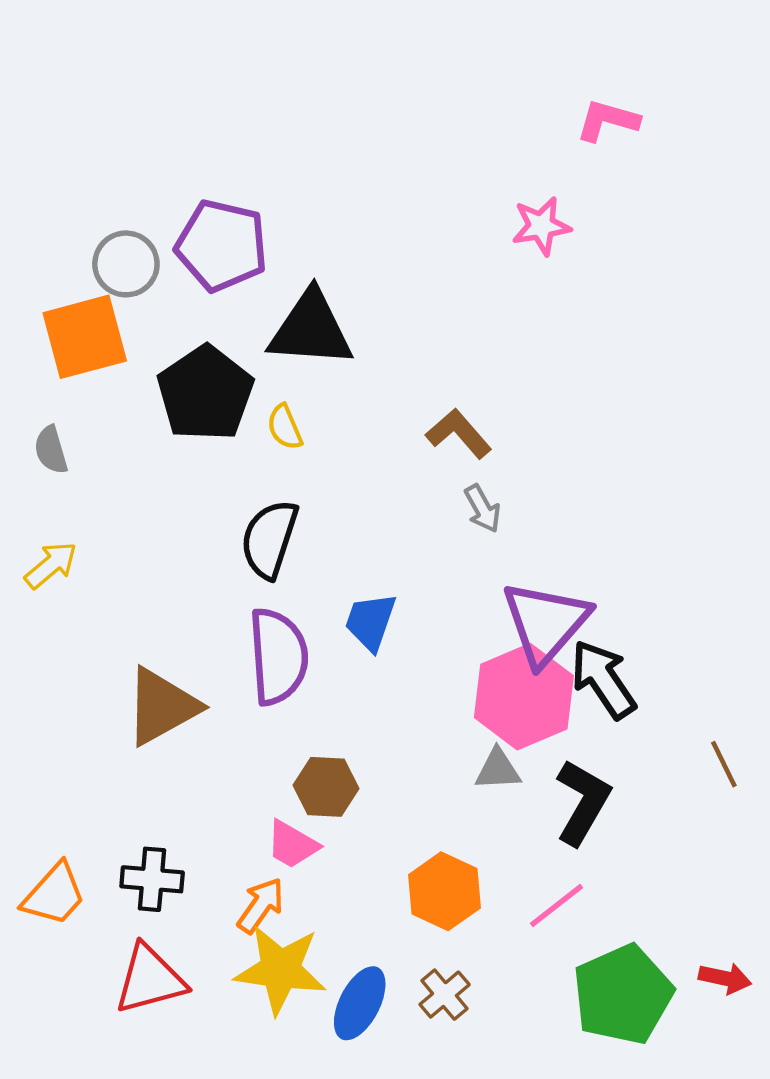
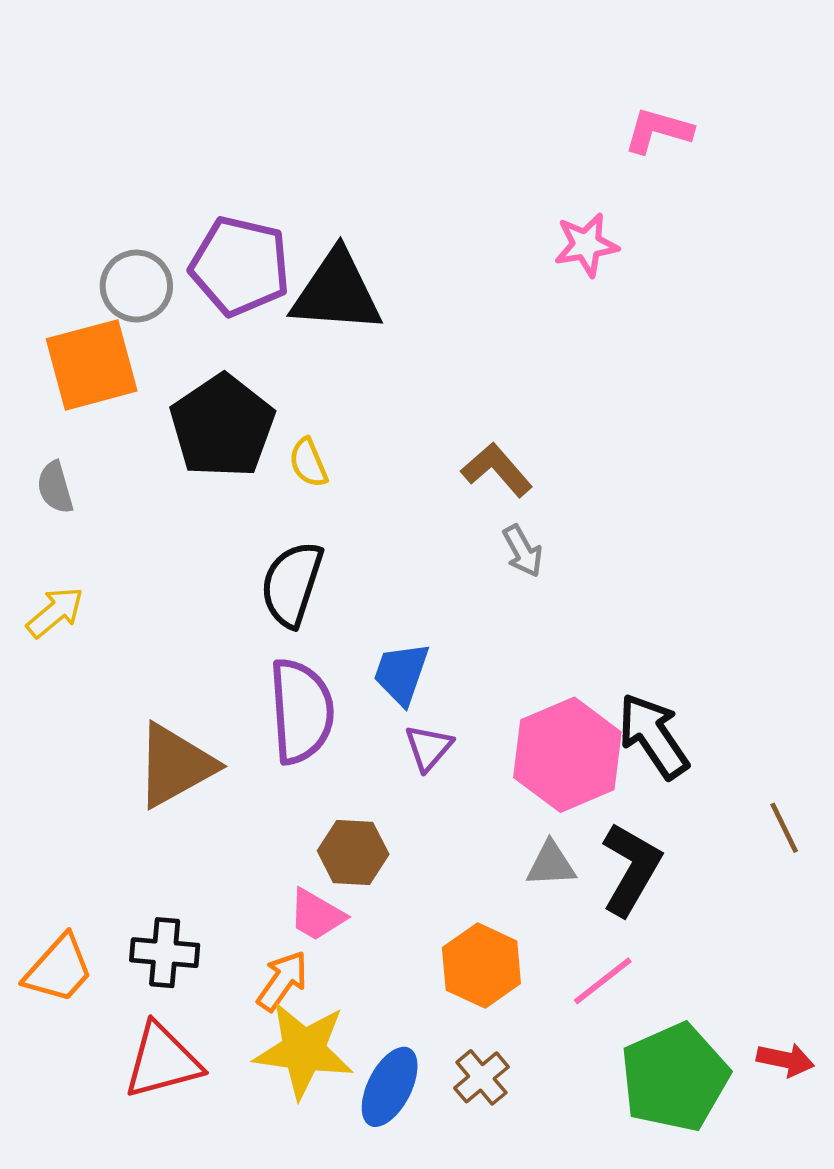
black triangle: (311, 329) -> (337, 292), moved
purple triangle: (546, 623) -> (428, 748), moved, size x0.5
gray triangle: (498, 770) -> (551, 864), moved

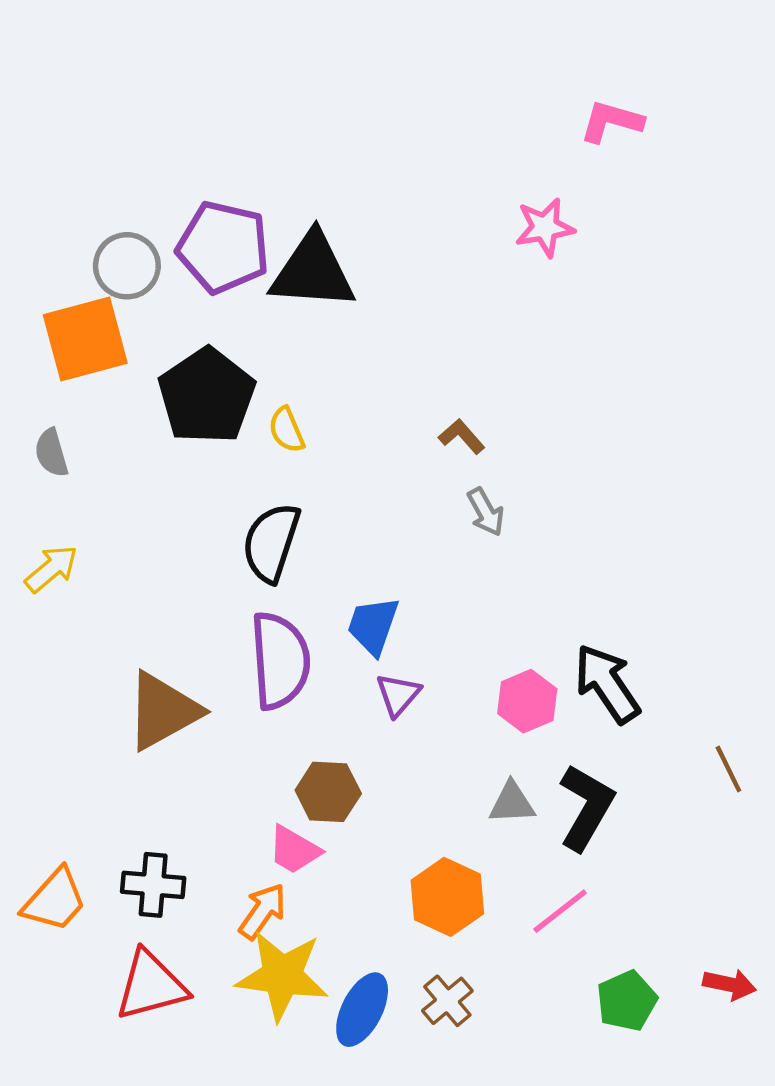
brown L-shape: (497, 470) -> (462, 436), size x0.7
pink hexagon: (567, 755) -> (527, 701), size x0.6
green pentagon: (675, 1077) -> (627, 1001), size x0.6

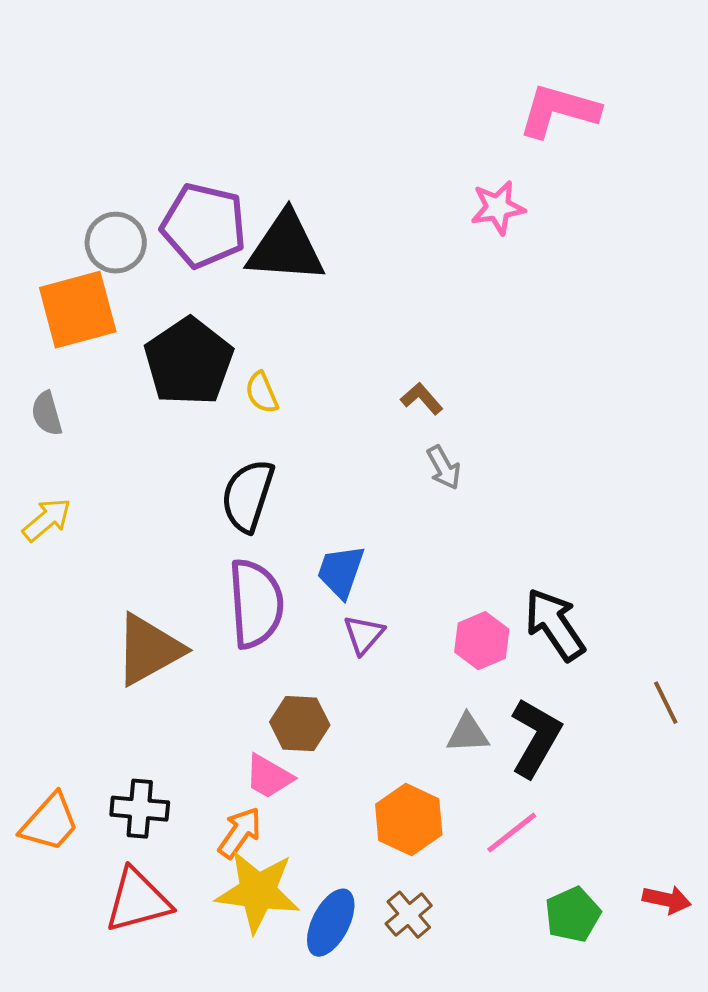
pink L-shape: (611, 121) -> (559, 111), size x1.4

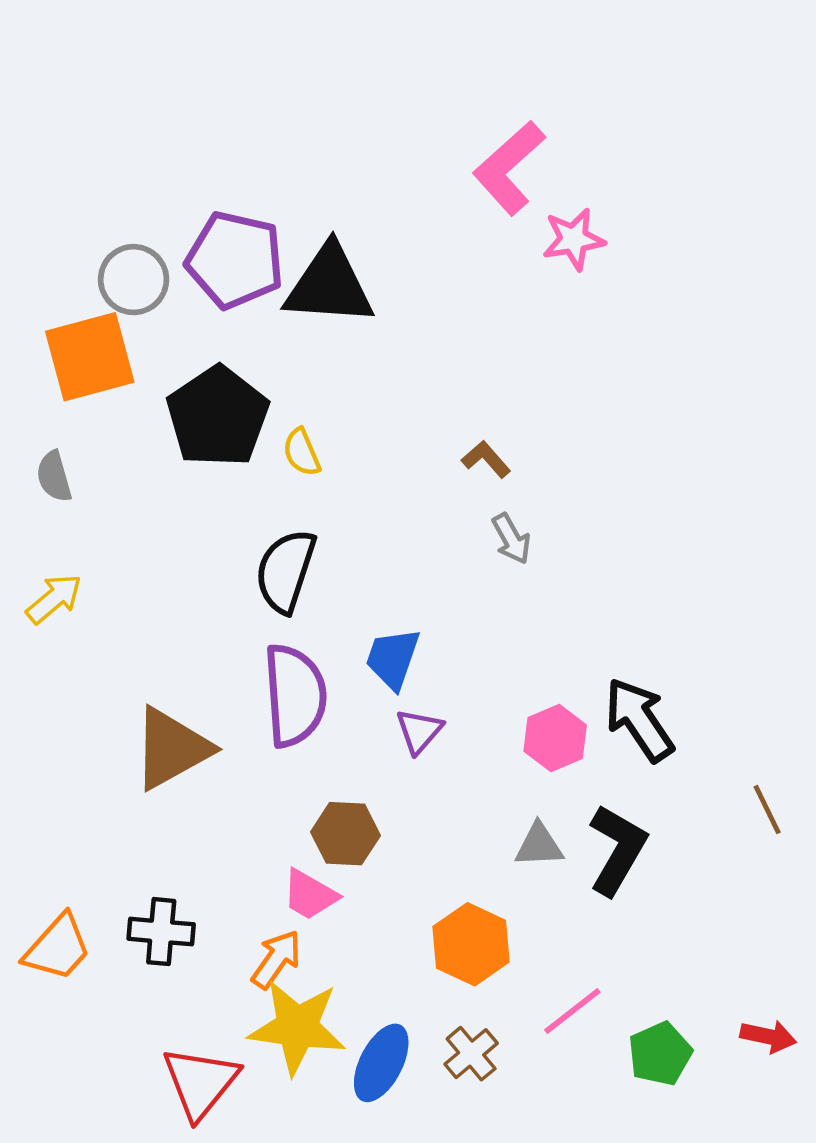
pink L-shape: (559, 111) -> (509, 168), moved, turned -58
pink line: (512, 833) -> (572, 1011), moved
red triangle: (138, 901) -> (200, 1082), moved, turned -36

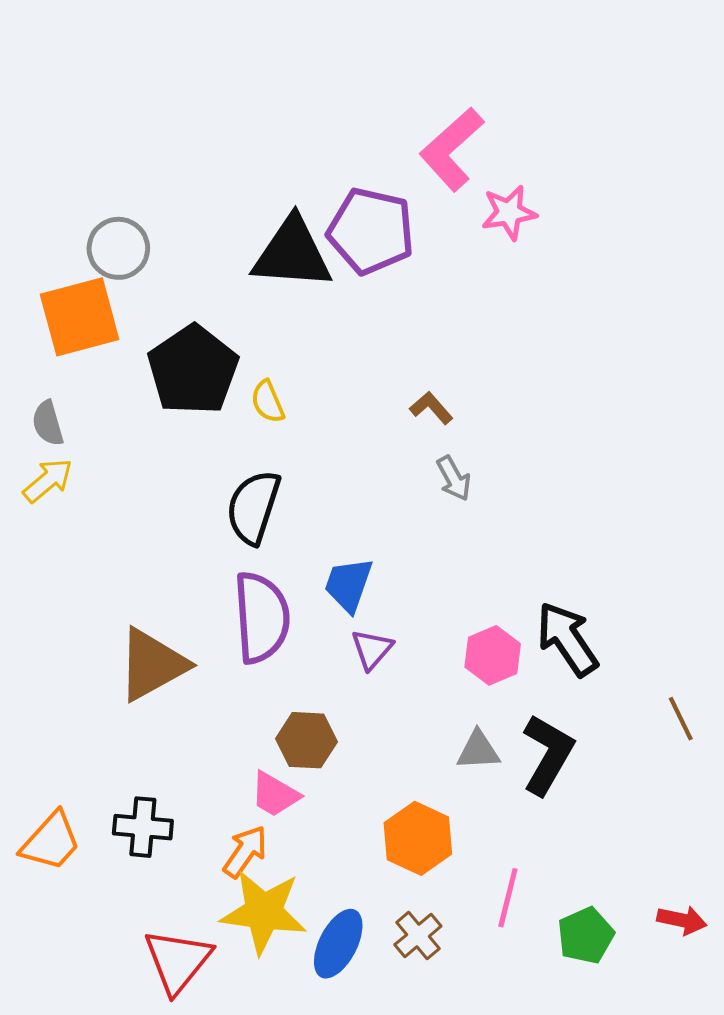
purple pentagon: (235, 260) -> (371, 231), moved
yellow arrow: (54, 599) -> (48, 480), moved
pink line: (572, 1011) -> (508, 898), turned -38

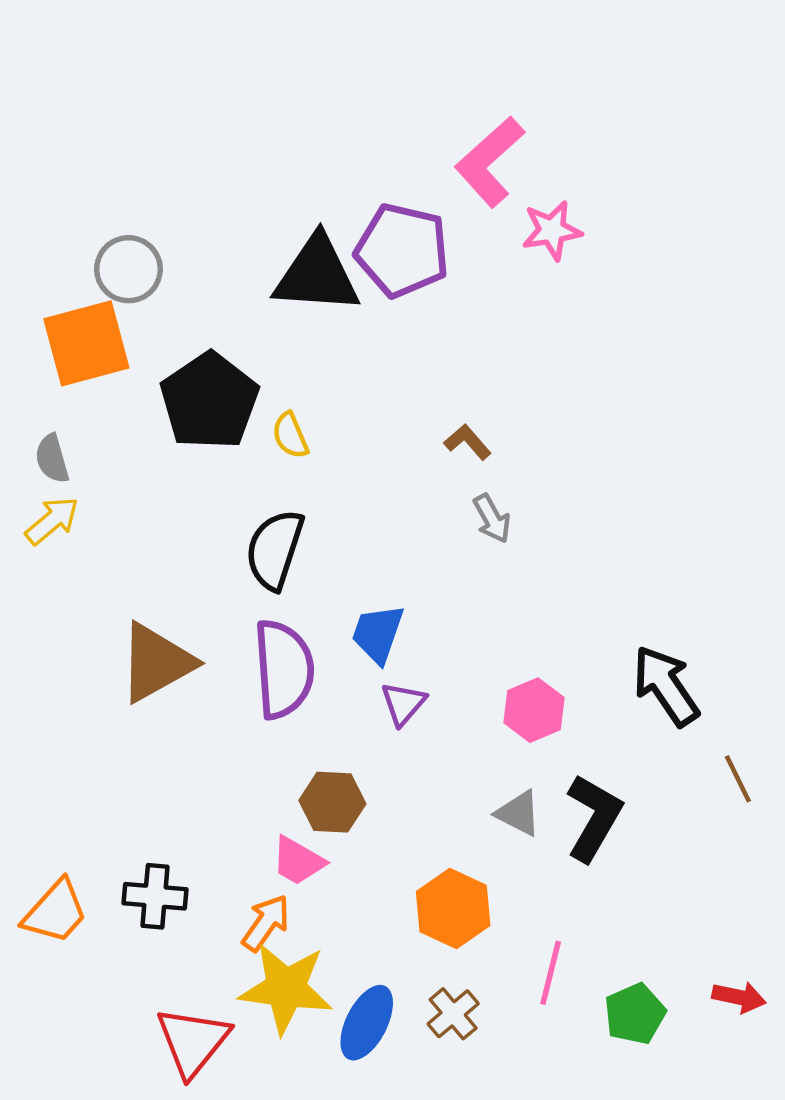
black arrow: (567, 639) -> (666, 686), moved
brown triangle: (152, 665) -> (156, 663), moved
gray triangle: (478, 750) -> (519, 813), turned 30

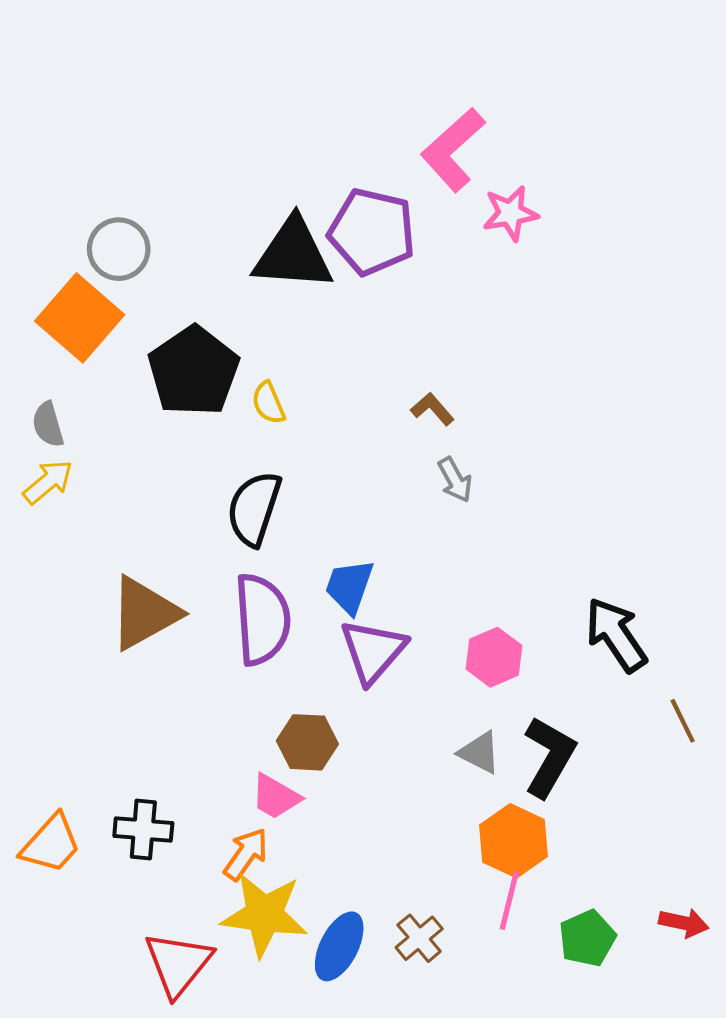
orange square: (86, 343) -> (80, 318), turned -34
purple triangle: (403, 704) -> (373, 651), size x1.6
orange hexagon: (453, 909) -> (513, 841), moved

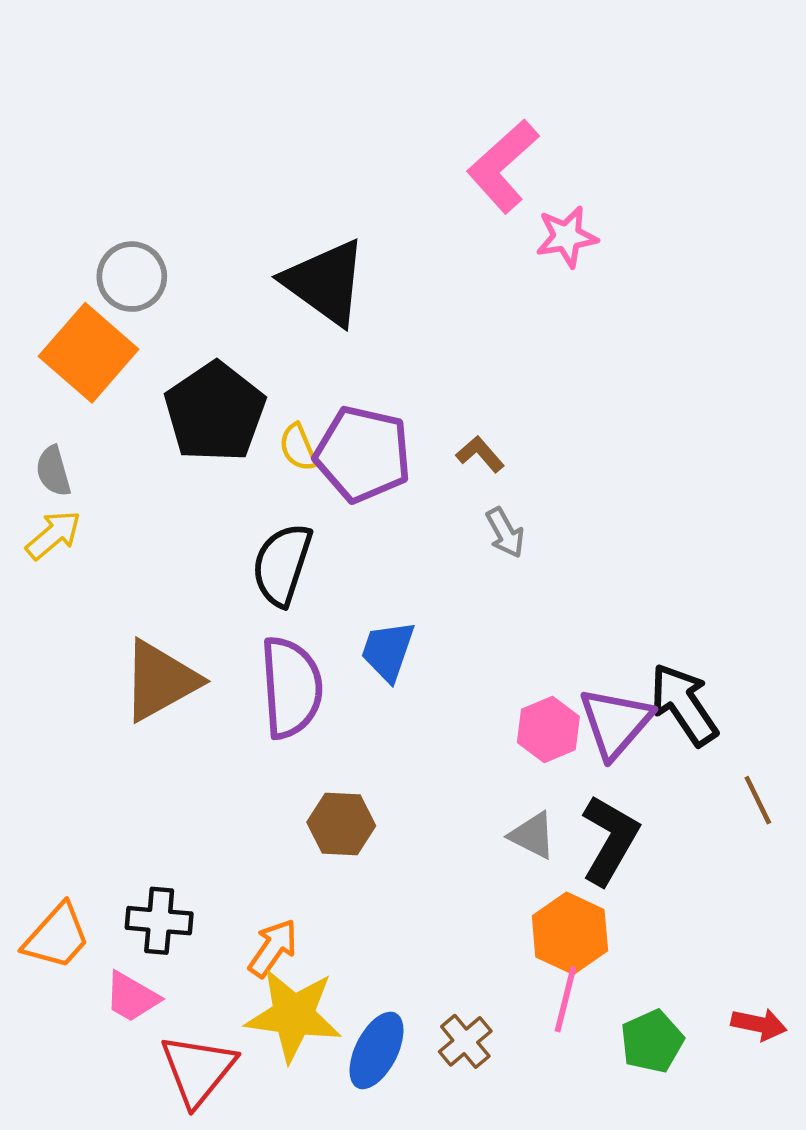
purple pentagon: (372, 232) -> (363, 454), moved
black triangle: (293, 254) -> (325, 282), turned 32
purple triangle: (373, 651) -> (616, 723), moved
pink trapezoid: (276, 797) -> (132, 997), moved

